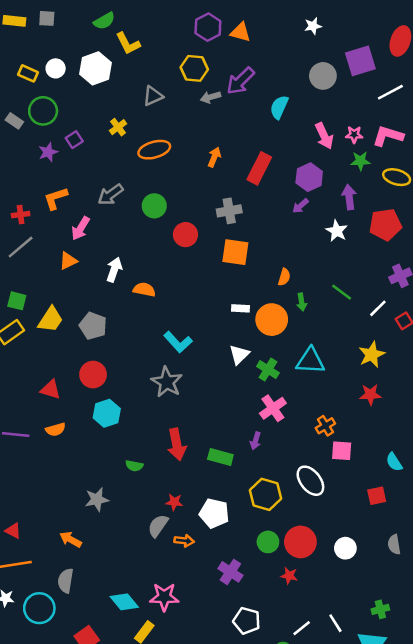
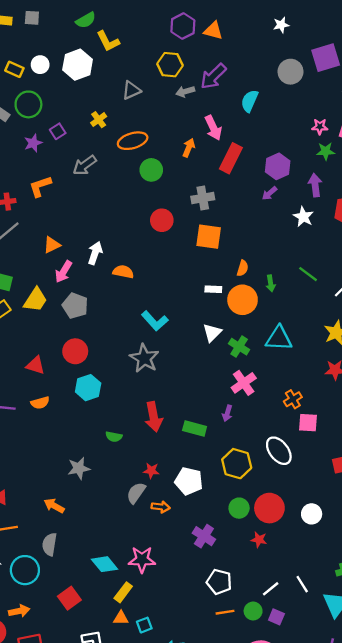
pink arrow: (324, 136) -> (213, 128), moved
gray arrow: (111, 195) -> (85, 165), moved
green circle: (154, 206) -> (151, 170), moved
pink arrow: (81, 228) -> (64, 272), moved
orange semicircle: (284, 277) -> (243, 268), moved

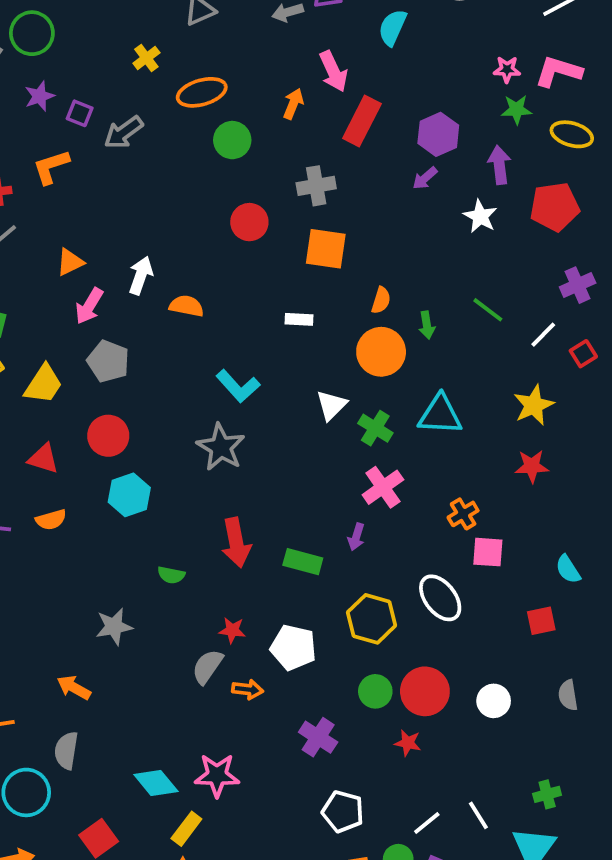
purple square: (58, 131) -> (80, 113), moved, turned -35
white rectangle: (213, 289) -> (299, 319), moved
yellow trapezoid: (35, 300) -> (43, 384), moved

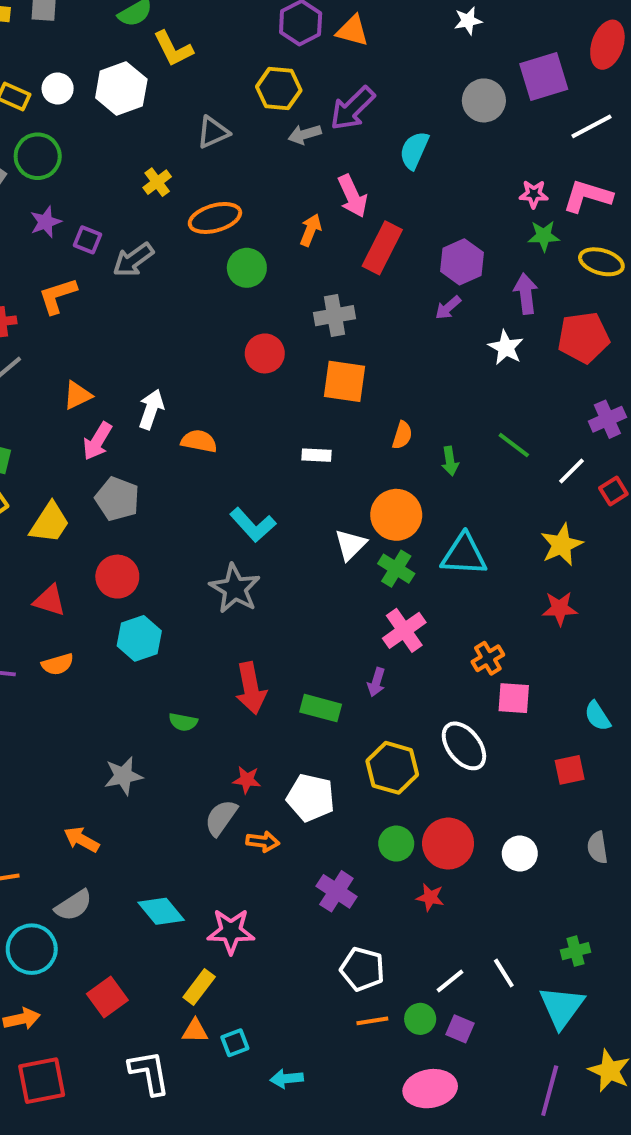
orange circle: (381, 352) -> (396, 515), moved
gray semicircle: (66, 750) -> (74, 905), turned -132
cyan diamond: (156, 783) -> (161, 911), moved

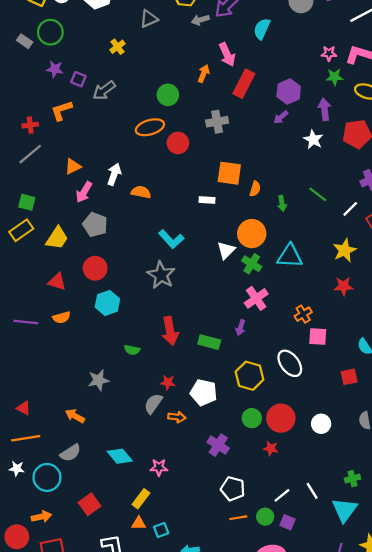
orange ellipse: (215, 218) -> (150, 127), moved
purple star: (46, 222) -> (55, 69), turned 30
orange square: (344, 381) -> (229, 173), moved
pink star: (231, 931) -> (159, 467), size x0.7

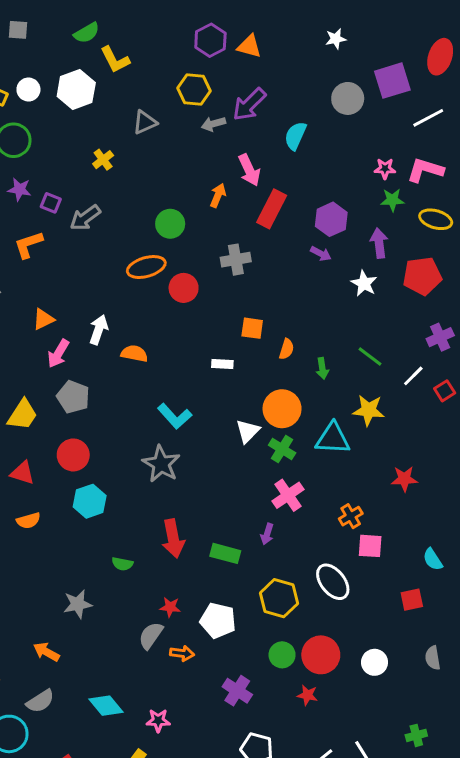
purple arrow: (281, 117) -> (321, 254), turned -112
orange square: (229, 173) -> (252, 328), size x0.7
yellow star: (345, 250) -> (369, 410), moved, turned 30

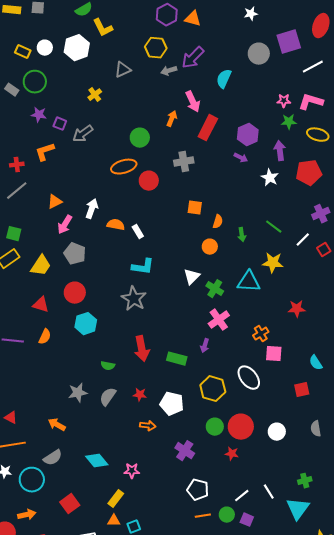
white rectangle: (222, 364) -> (138, 232), moved, turned 56
orange circle: (282, 409) -> (210, 247), moved, size x0.6
cyan L-shape: (175, 416) -> (143, 267), turned -40
orange semicircle: (28, 521) -> (45, 337), turned -49
gray semicircle: (151, 635) -> (108, 397), moved

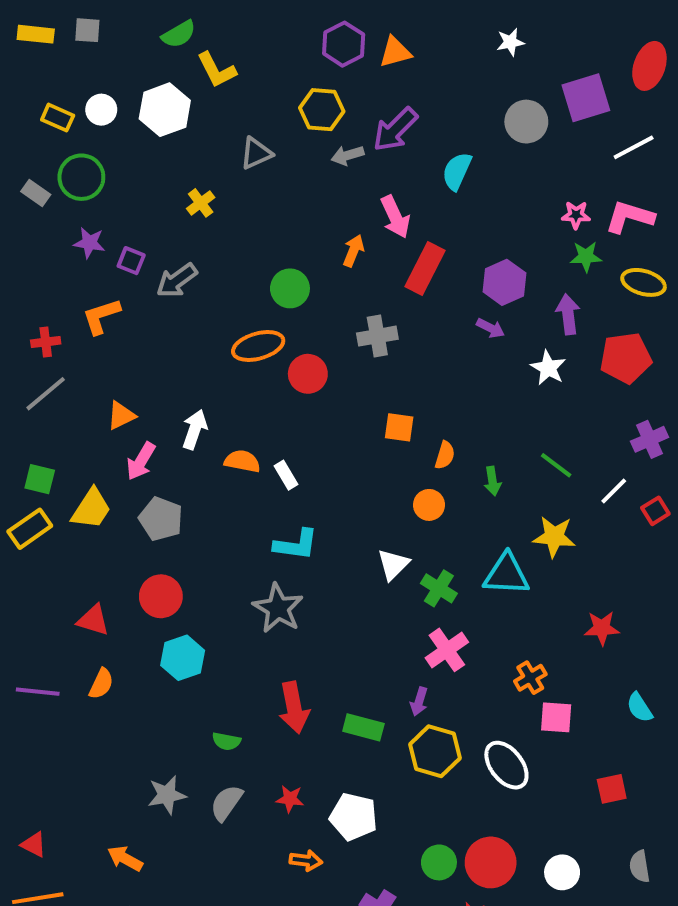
orange triangle: (193, 19) -> (395, 52), turned -30
yellow trapezoid: (41, 266) -> (91, 509), moved
cyan semicircle: (316, 363) -> (640, 708), moved
yellow hexagon: (213, 389) -> (435, 751), moved

